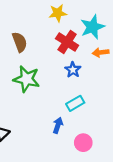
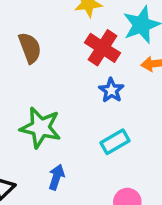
green star: (27, 79) -> (40, 128), moved
blue arrow: (58, 125) -> (56, 177), moved

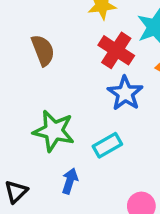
blue star: (111, 90) -> (125, 93), size x1.4
cyan rectangle: (115, 142) -> (107, 145), moved

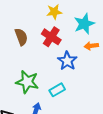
red cross: (116, 50) -> (51, 37), moved

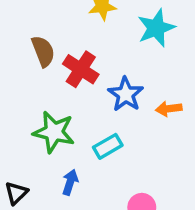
red cross: (51, 37) -> (81, 69), moved
orange arrow: (91, 46) -> (169, 109), moved

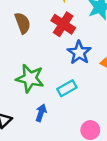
red cross: (81, 69) -> (63, 24), moved

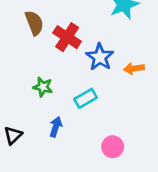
red cross: (63, 24) -> (67, 37), moved
green star: (30, 78) -> (43, 87), size x0.6

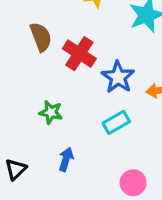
cyan rectangle: (86, 98) -> (116, 122), moved

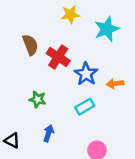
black triangle: (16, 169) -> (12, 141), turned -49

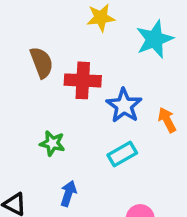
red cross: (58, 57) -> (83, 80), turned -30
orange arrow: (115, 84) -> (167, 120), turned 70

